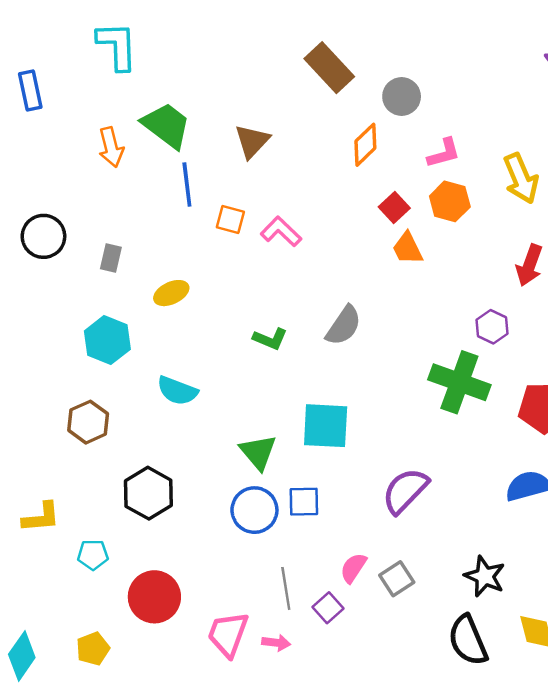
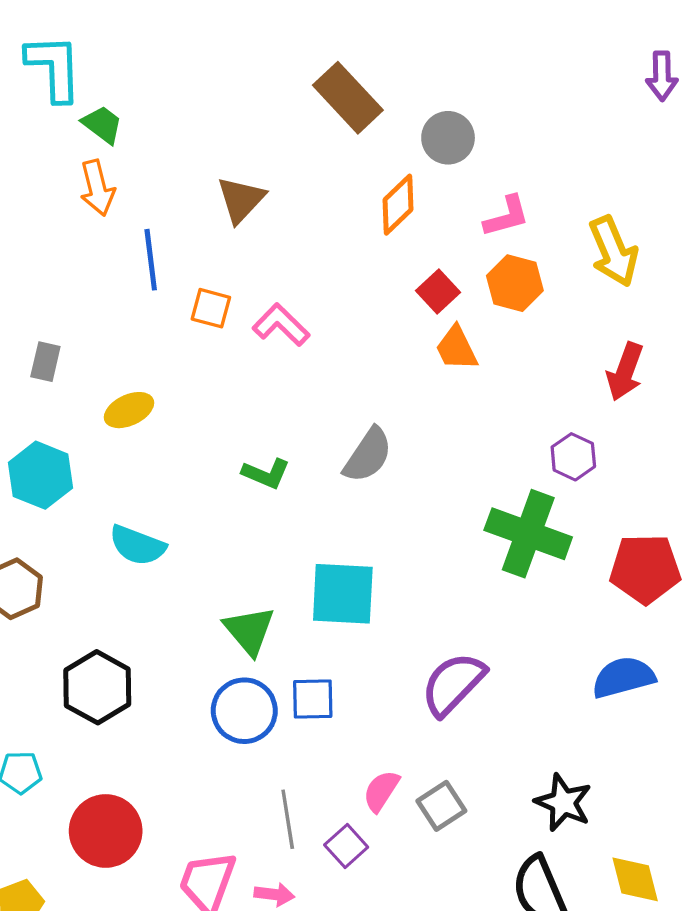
green trapezoid: (166, 125) -> (102, 124), moved, size x0.6
orange arrow: (111, 147) -> (97, 188), moved

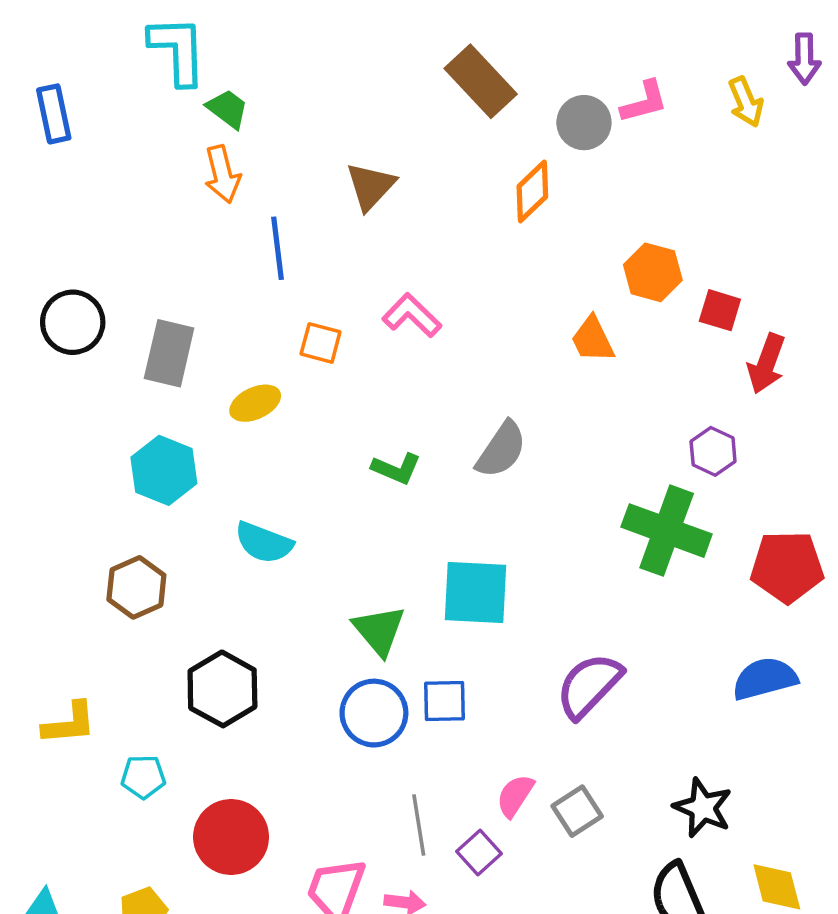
pink L-shape: (507, 216) -> (644, 102), moved
yellow arrow: (613, 251) -> (746, 102), moved, size x0.7
red square: (438, 291) -> (720, 310), moved, turned -30
orange square: (211, 308) -> (321, 343), moved
gray rectangle: (45, 362) -> (169, 353), size x1.6

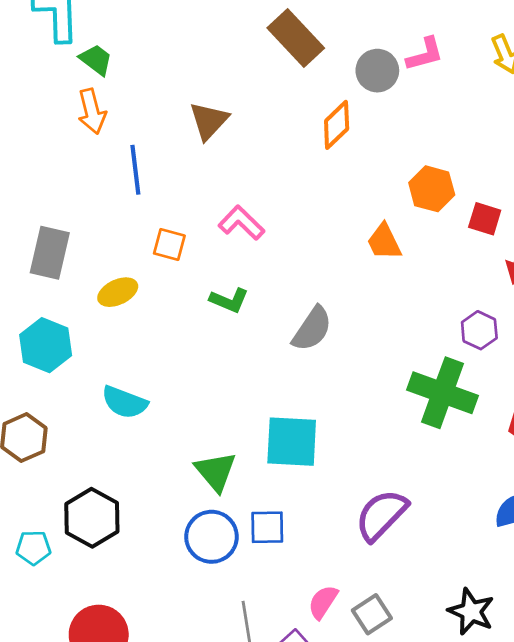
green L-shape: (396, 469) -> (229, 300), moved
cyan pentagon: (143, 777) -> (33, 548), moved

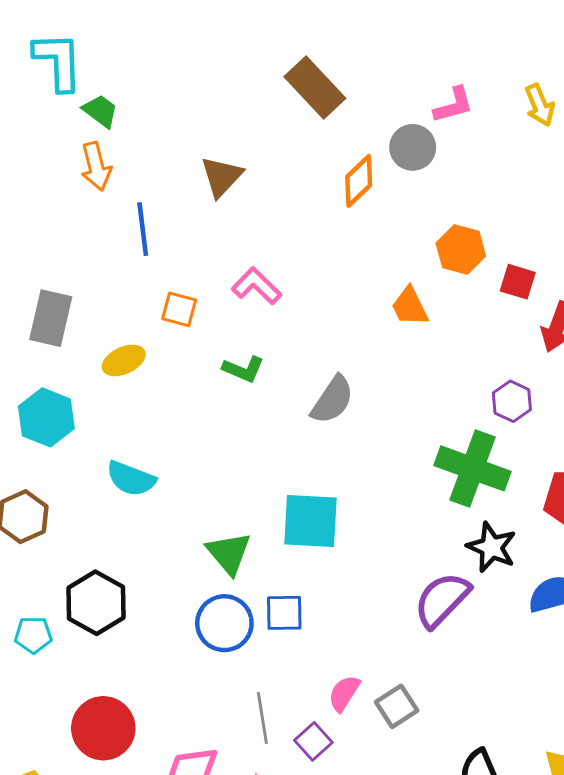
gray circle: (377, 71) -> (413, 147), moved
purple semicircle: (381, 515) -> (442, 600), moved
black star: (471, 612) -> (491, 547), moved

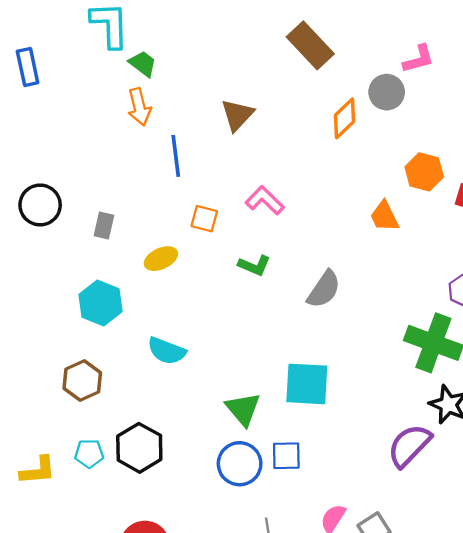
gray rectangle: (51, 318) -> (104, 225), size x0.6
cyan pentagon: (33, 635) -> (89, 453), moved

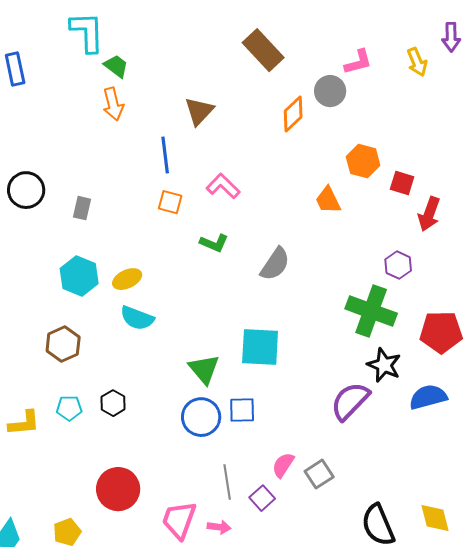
blue line: (176, 156) -> (165, 155), moved
yellow ellipse: (161, 259) -> (127, 279), moved
black hexagon: (139, 448) -> (113, 403), size x0.6

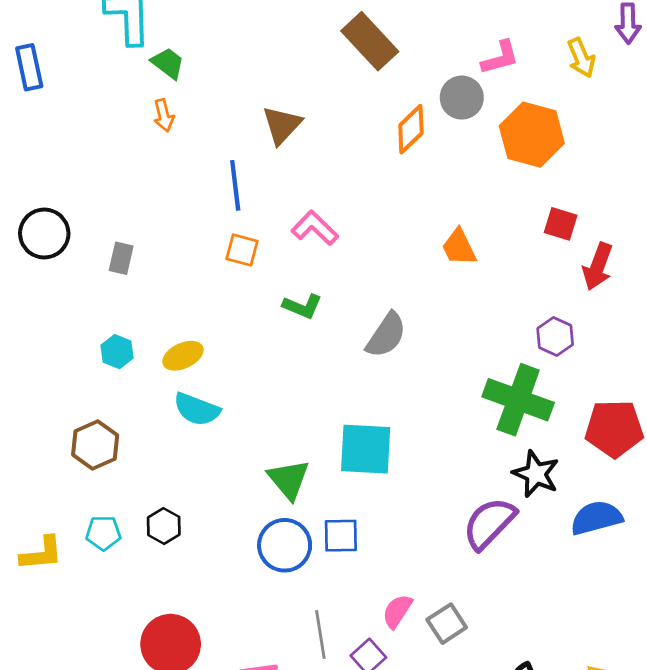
orange arrow: (113, 104) -> (164, 115), size x0.7
orange hexagon: (363, 161) -> (532, 135), moved, size x1.4
cyan hexagon: (79, 276) -> (117, 352), size x0.6

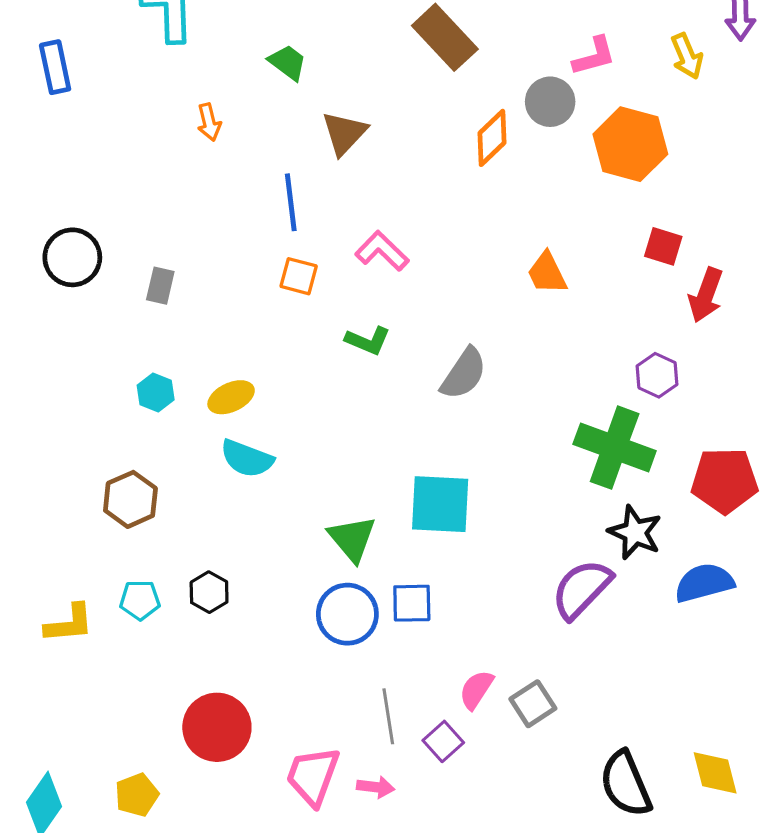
green trapezoid: (168, 63) -> (288, 62), moved

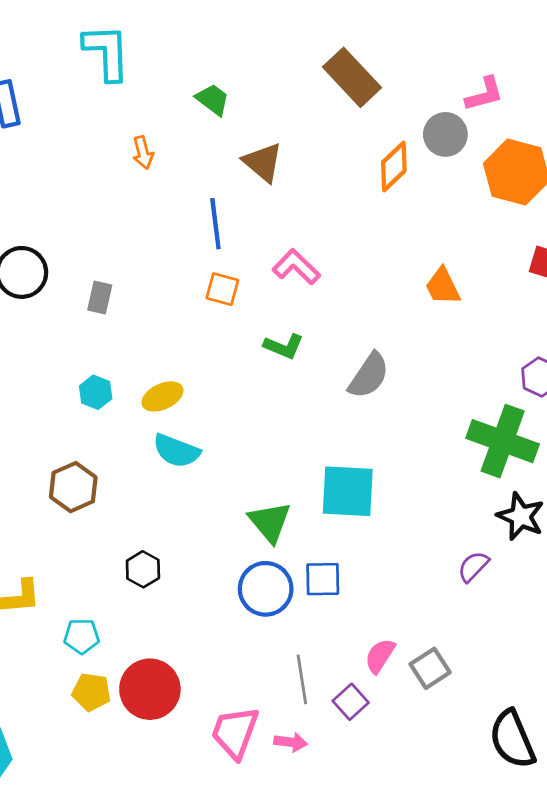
brown triangle: (344, 133) -> (263, 162), turned -33
purple semicircle: (582, 589) -> (473, 567), size x0.6
cyan pentagon: (140, 600) -> (82, 636), moved
yellow pentagon: (137, 795) -> (91, 692), moved, turned 30

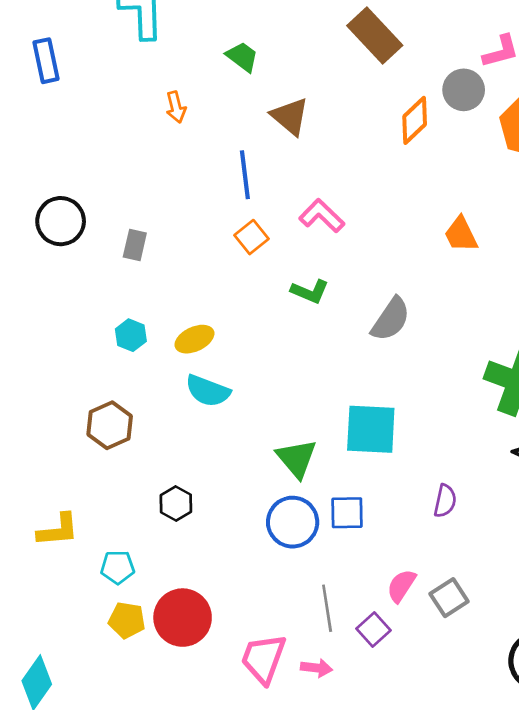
orange square: (222, 289) -> (251, 237), turned 36
purple semicircle: (473, 567) -> (445, 501), moved, turned 148

